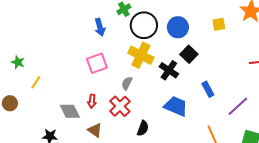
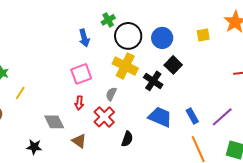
blue rectangle: (208, 89) -> (192, 116), moved
red arrow: (92, 101) -> (79, 103), moved

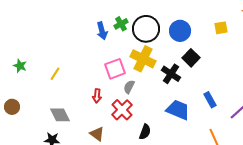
green cross: (108, 20) -> (121, 24), moved
pink square: (81, 74) -> (115, 69), moved
yellow line: (20, 93) -> (55, 74), moved
blue rectangle: (192, 116) -> (210, 100), moved
gray diamond: (54, 122) -> (60, 115), moved

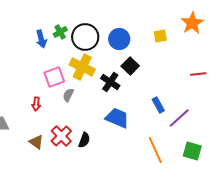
blue rectangle: (210, 100) -> (158, 105), moved
red cross: (122, 110) -> (61, 136), moved

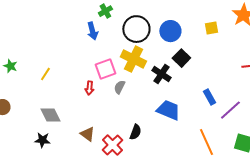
green cross: (60, 32) -> (105, 11), moved
red arrow: (36, 104) -> (89, 88), moved
red cross: (61, 136) -> (112, 145), moved

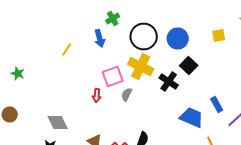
yellow line: (45, 74) -> (67, 50), moved
blue trapezoid: (168, 110) -> (192, 118), moved

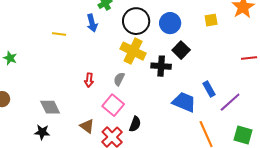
yellow line: (67, 50) -> (59, 34), turned 64
pink square: (113, 76) -> (113, 105), moved, turned -30
black cross: (169, 82) -> (161, 66), turned -30

